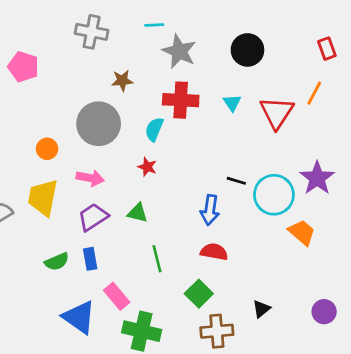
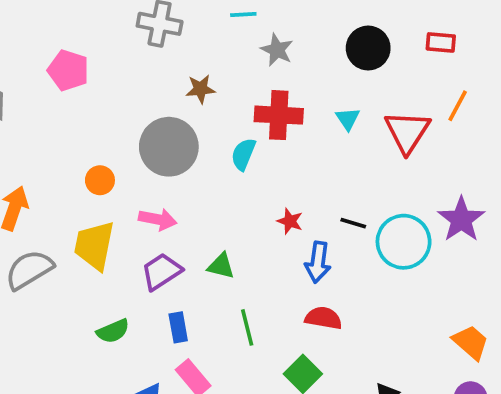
red rectangle: (327, 49) -> (441, 42), moved, turned -65
gray star: (179, 51) -> (277, 50), size x0.7
red star: (147, 167) -> (290, 221), moved
orange trapezoid: (302, 232) -> (471, 342), moved
blue rectangle: (90, 259) -> (178, 327), moved

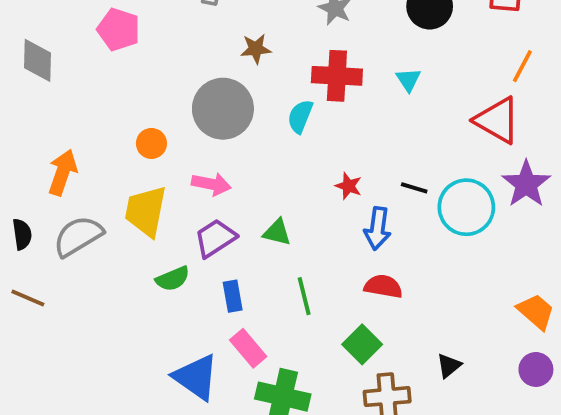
red triangle: (407, 132) -> (497, 120), moved, turned -33
green semicircle: (113, 331) -> (173, 279), moved

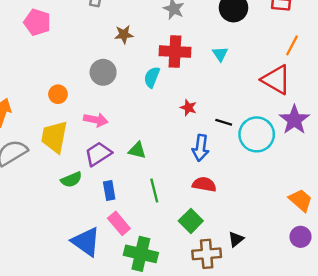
gray circle: (223, 109) -> (103, 72), size x0.7
red star: (349, 186) -> (188, 108), moved
black triangle: (449, 366) -> (236, 239), moved

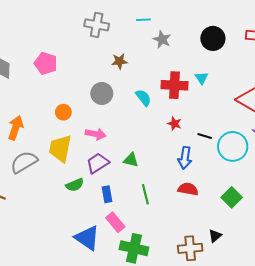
pink pentagon: (37, 22) -> (46, 63), moved
red cross: (175, 52) -> (175, 85), moved
cyan semicircle: (152, 77) -> (143, 98), turned 120
green square: (191, 221) -> (232, 197), moved

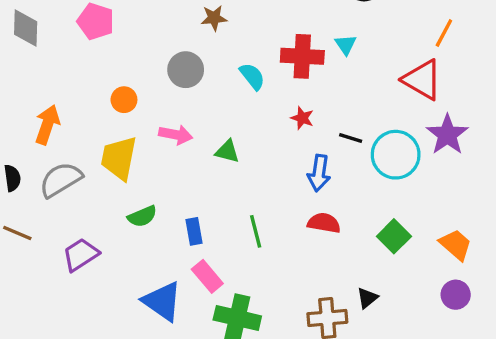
green triangle: (131, 160) -> (227, 151), moved
purple trapezoid: (98, 163) -> (81, 255), moved

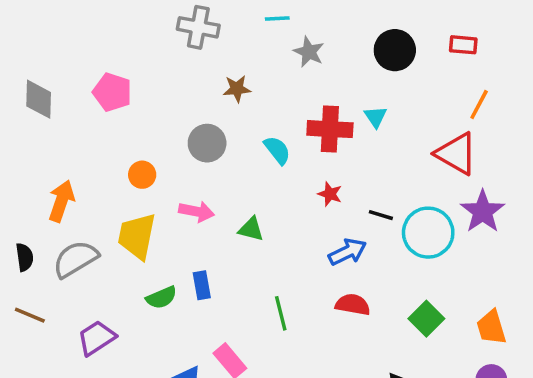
blue arrow: (319, 173) -> (347, 252), turned -124
blue rectangle: (194, 231) -> (202, 285), moved
orange trapezoid: (456, 245) -> (491, 327), turned -148

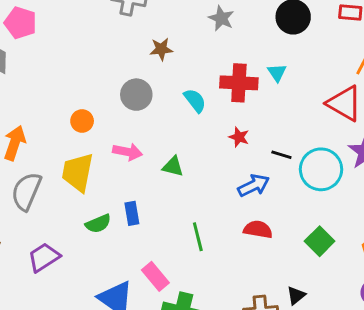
pink pentagon: (112, 92) -> (20, 23), moved
gray semicircle: (75, 259) -> (26, 191), turned -36

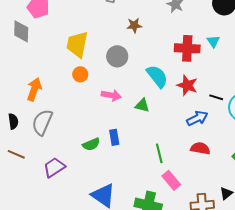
cyan semicircle: (195, 100) -> (157, 76), moved, size x1.4
red star: (239, 137) -> (187, 85), size x1.5
yellow trapezoid: (78, 172) -> (77, 44), moved
pink rectangle: (155, 276) -> (171, 180), moved

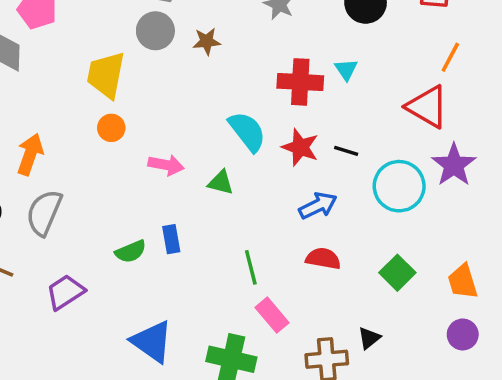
gray circle: (117, 56) -> (155, 31), moved
black line: (216, 97) -> (346, 151), moved

